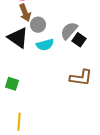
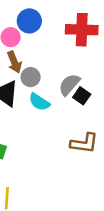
cyan semicircle: (45, 45) -> (39, 102), turned 48

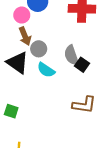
gray semicircle: (69, 85) -> (71, 55), turned -60

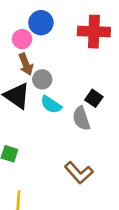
gray semicircle: (71, 55) -> (81, 118), moved
brown L-shape: (84, 105) -> (79, 173), moved, turned 40

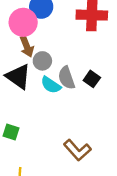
pink circle: (22, 39) -> (23, 22), size x1.5
gray semicircle: (81, 118) -> (67, 78), moved

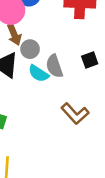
black square: (92, 79) -> (90, 60), moved, turned 35
brown L-shape: (77, 150) -> (75, 114), moved

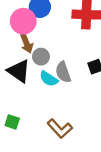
brown L-shape: (75, 114) -> (60, 129), moved

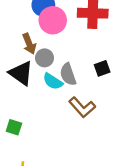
pink circle: (23, 21) -> (53, 20), moved
brown L-shape: (60, 129) -> (82, 107), moved

